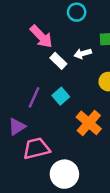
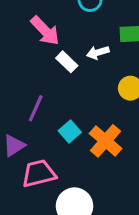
cyan square: (61, 96) -> (70, 132), moved

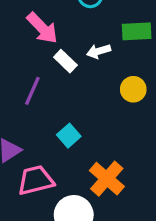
purple line: (36, 108) -> (32, 91), moved
orange cross: (106, 141) -> (107, 179), moved

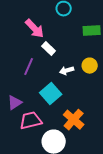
white arrow: (99, 51) -> (67, 71), moved
cyan square: (69, 136) -> (51, 94), size x1.5

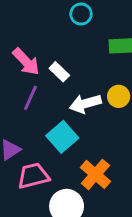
pink arrow: (35, 29) -> (26, 62), moved
white arrow: (67, 71) -> (85, 104), size x1.5

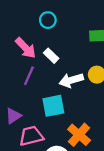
cyan circle: (81, 14) -> (48, 20), moved
cyan square: (62, 137) -> (53, 106), turned 30

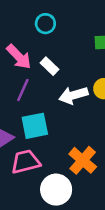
cyan square: (53, 106) -> (35, 126), moved

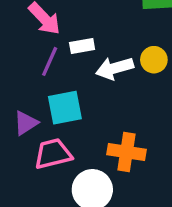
white rectangle: (49, 66) -> (82, 46), moved, turned -54
orange cross: (83, 160) -> (127, 152), turned -32

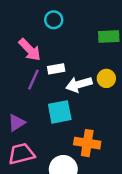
cyan square: (65, 108) -> (60, 112), moved
pink trapezoid: (53, 154) -> (21, 154), moved

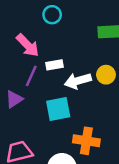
purple triangle: (17, 123) -> (14, 99), moved

